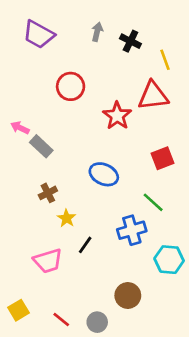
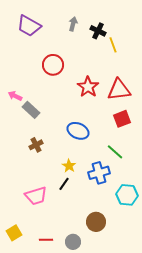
yellow line: (165, 60) -> (113, 45), moved
red triangle: (153, 96) -> (119, 90), moved
yellow star: (67, 218) -> (69, 166), moved
red line: (61, 319) -> (46, 240), turned -40

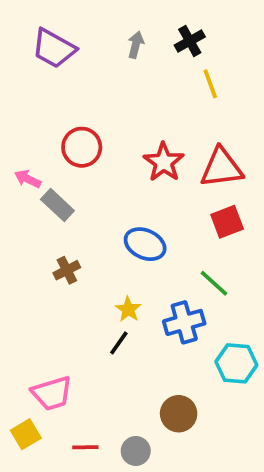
black cross: (98, 31) -> (190, 41), moved, turned 35
red circle: (53, 65) -> (82, 147), moved
pink trapezoid: (36, 196) -> (52, 393), moved

